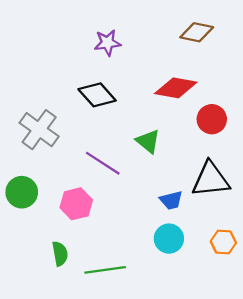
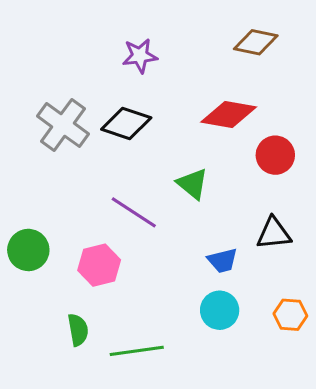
black diamond: (97, 95) -> (126, 123), turned -30
gray cross: (39, 130) -> (63, 125), moved
black triangle: (211, 179) -> (274, 233), size x0.7

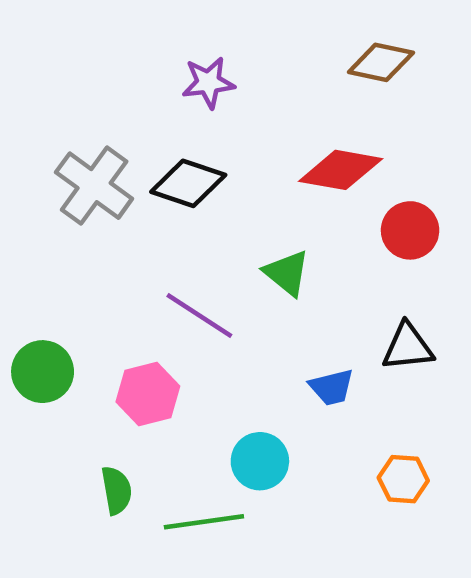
cyan circle: (220, 310) -> (260, 461), moved
orange hexagon: (290, 315) -> (403, 479), moved

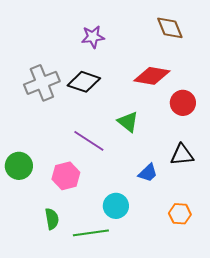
brown diamond: (381, 62) -> (170, 28), turned 56
gray cross: (94, 186) -> (42, 83), turned 32
blue trapezoid: (332, 387) -> (148, 173), turned -30

